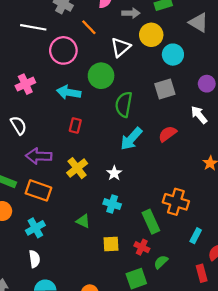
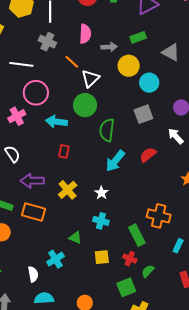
white triangle: (121, 47) -> (90, 78), moved
pink circle: (63, 50) -> (36, 93), moved
cyan cross: (35, 228) -> (55, 259), moved

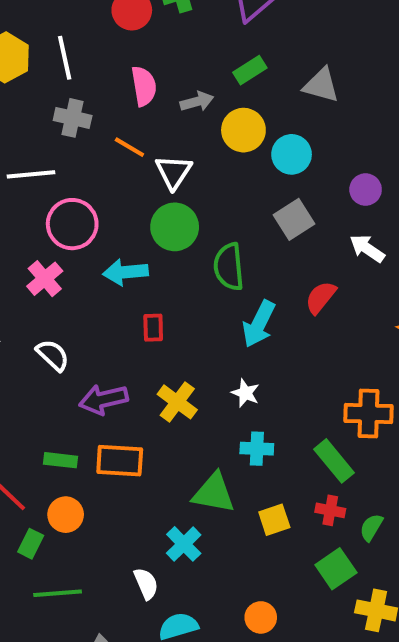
green triangle: (75, 238) -> (214, 493), size x1.6

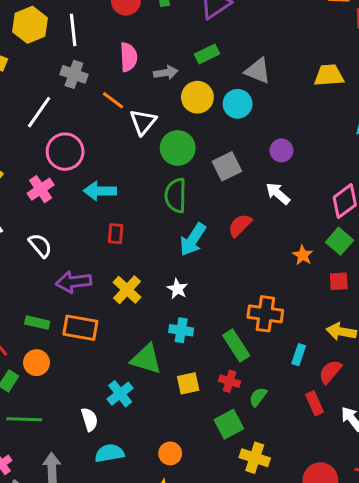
cyan circle: (292, 154) -> (238, 104), moved
white line: (31, 174) -> (39, 112), turned -56
green circle: (175, 227) -> (178, 148), moved

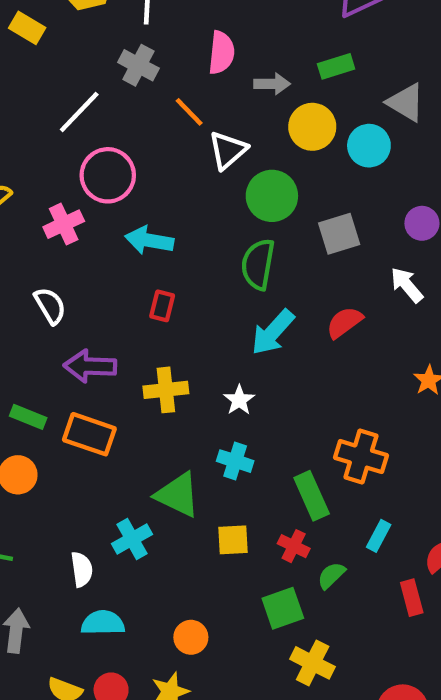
yellow cross: (127, 290) -> (166, 390), turned 32
cyan rectangle: (299, 355) -> (379, 536), moved

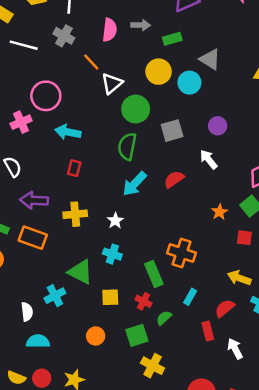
gray arrow: (272, 84) -> (141, 25), moved
white line: (79, 112) -> (24, 45), moved, turned 60
orange circle: (191, 637) -> (96, 336), moved

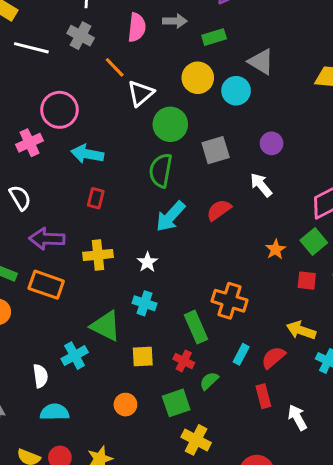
red semicircle: (225, 308) -> (273, 358), moved

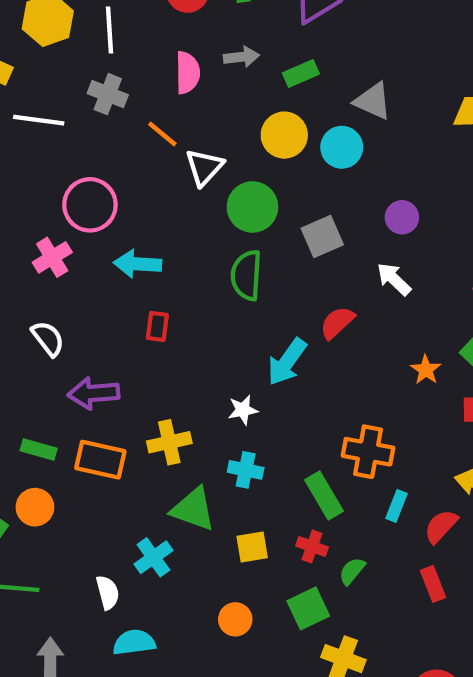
cyan arrow: (170, 216) -> (287, 362), moved
yellow cross: (98, 255) -> (169, 442), moved
white star: (147, 262) -> (243, 410), turned 30
cyan rectangle: (241, 354) -> (397, 506), moved

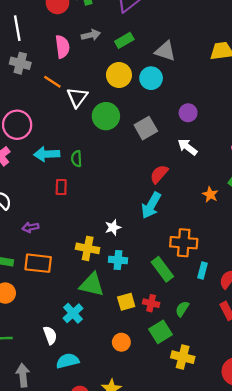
green semicircle: (246, 275) -> (77, 159), moved, size x0.6
cyan arrow: (287, 362) -> (151, 205), moved
purple arrow: (94, 393) -> (30, 227), size x0.6
yellow cross: (169, 442) -> (88, 248), moved, turned 30
red cross: (312, 546) -> (151, 303), moved

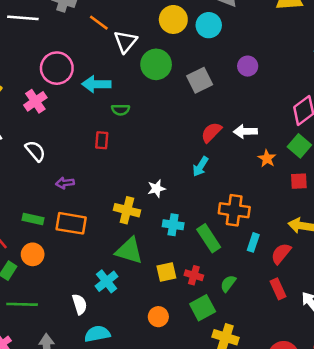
white arrow: (187, 147) -> (245, 131), moved, turned -42
cyan arrow: (47, 154) -> (96, 84), moved
green semicircle: (77, 159) -> (121, 110), turned -91
cyan arrow: (151, 205) -> (200, 167), size x0.7
cyan cross: (118, 260) -> (173, 225), moved

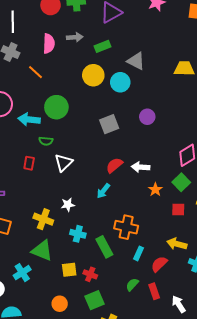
white triangle: (125, 42) -> (64, 163), moved
green circle: (156, 64) -> (56, 107), moved
green semicircle: (228, 284) -> (132, 284), moved

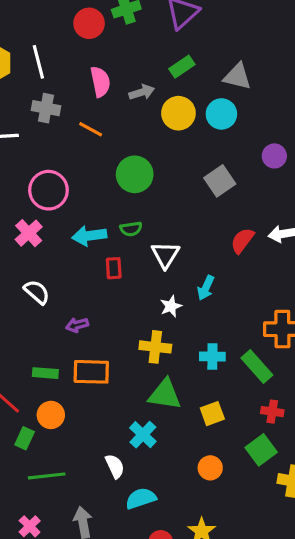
gray arrow: (75, 37) -> (142, 92), moved
cyan arrow: (29, 119) -> (89, 236), moved
cyan arrow: (103, 191) -> (206, 288), moved
white star: (68, 205) -> (171, 306), moved
red cross: (90, 274) -> (272, 412), moved

